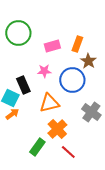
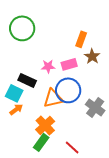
pink rectangle: (52, 46) -> (69, 64), moved
blue circle: (72, 80) -> (68, 90), moved
black rectangle: (23, 85) -> (27, 80), turned -42
orange cross: (57, 129) -> (45, 125), moved

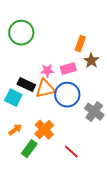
orange triangle: (53, 98) -> (45, 89), moved
orange arrow: (16, 109) -> (15, 130), moved
green rectangle: (41, 142) -> (29, 149), moved

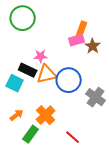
pink rectangle: (68, 69) -> (77, 40), moved
pink star: (47, 71) -> (41, 56), moved

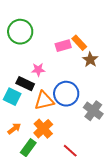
orange rectangle: (82, 29) -> (79, 43), turned -63
pink rectangle: (77, 40) -> (63, 46), moved
orange triangle: (47, 74) -> (44, 101), moved

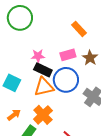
pink rectangle: (63, 46) -> (68, 55), moved
brown star: (90, 60) -> (90, 58), moved
black rectangle: (25, 84) -> (43, 70), moved

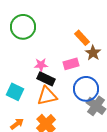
brown star: (90, 58) -> (93, 53), moved
blue circle: (66, 80) -> (86, 89), moved

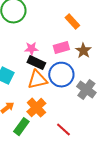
brown star: (93, 53) -> (83, 51), moved
blue circle: (86, 89) -> (61, 75), moved

